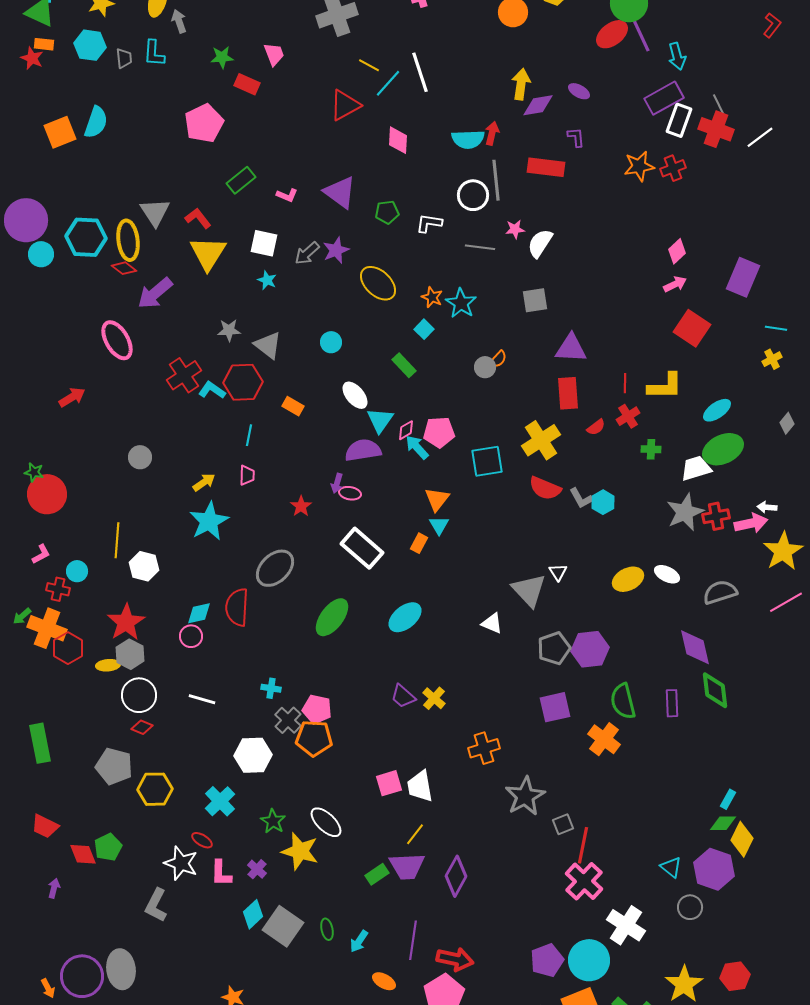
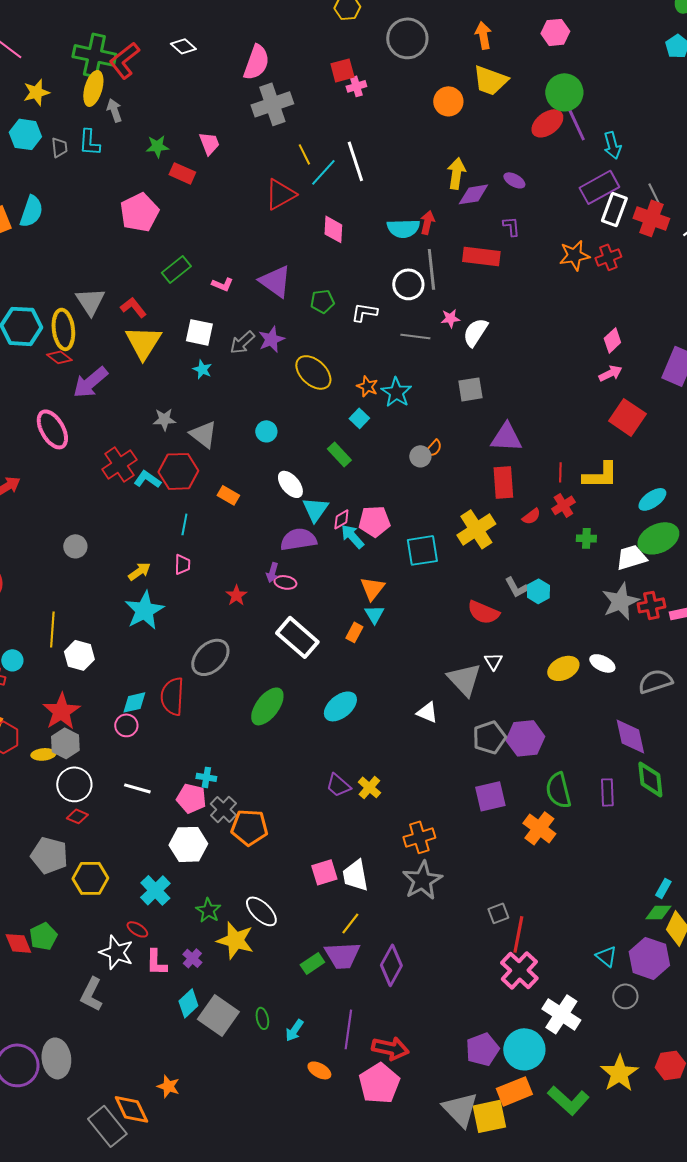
yellow line: (369, 65) -> (304, 154), turned 35
red semicircle: (545, 488) -> (483, 612), moved
pink pentagon: (317, 709) -> (191, 798), moved
gray star: (525, 796) -> (422, 880), moved

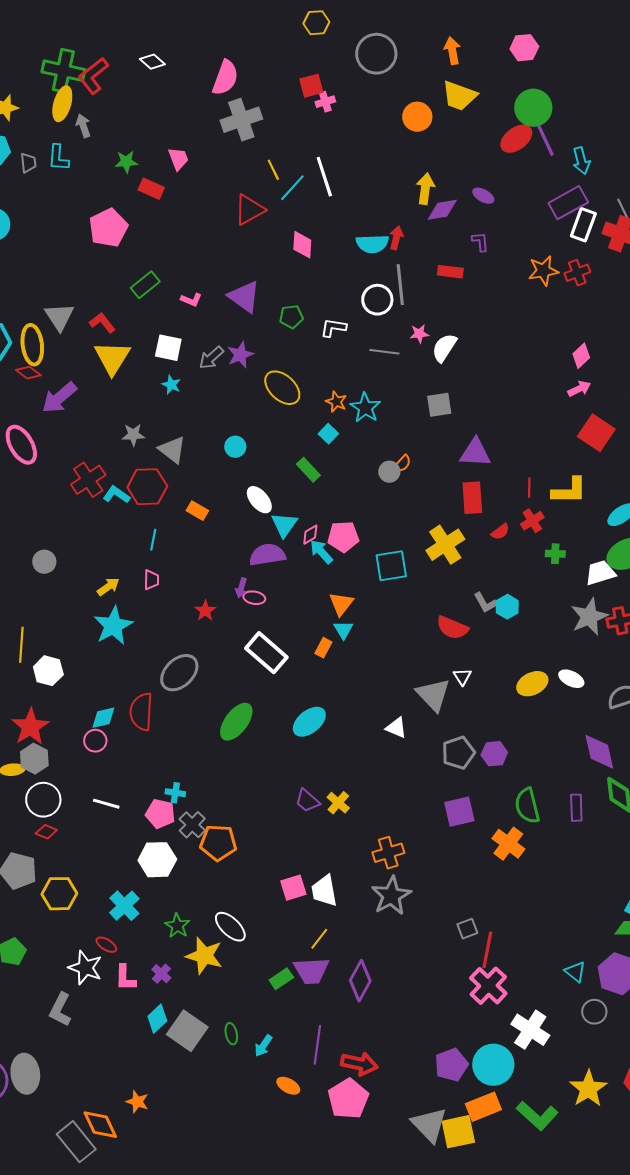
red rectangle: (481, 256) -> (450, 272), size x0.7
purple hexagon: (525, 738) -> (494, 754), size x0.7

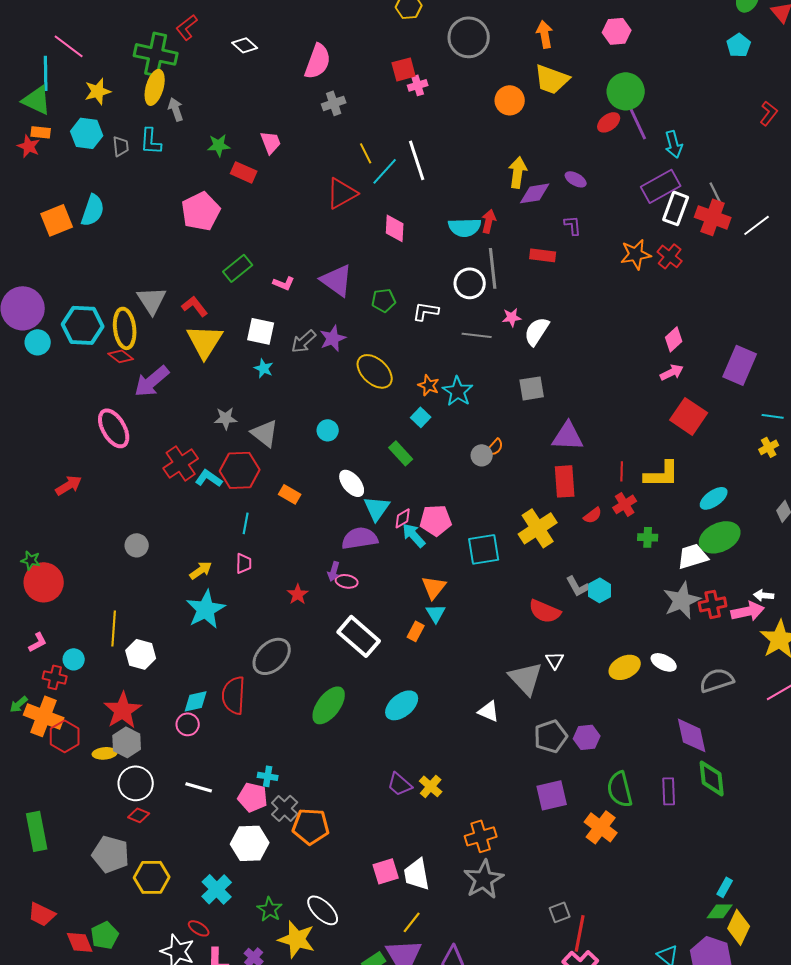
red L-shape: (93, 76) -> (187, 27), moved, size x0.7
gray cross: (241, 120) -> (334, 103), size x0.6
red ellipse: (516, 139) -> (609, 122), size x0.7
red cross: (577, 273) -> (670, 256), turned -30

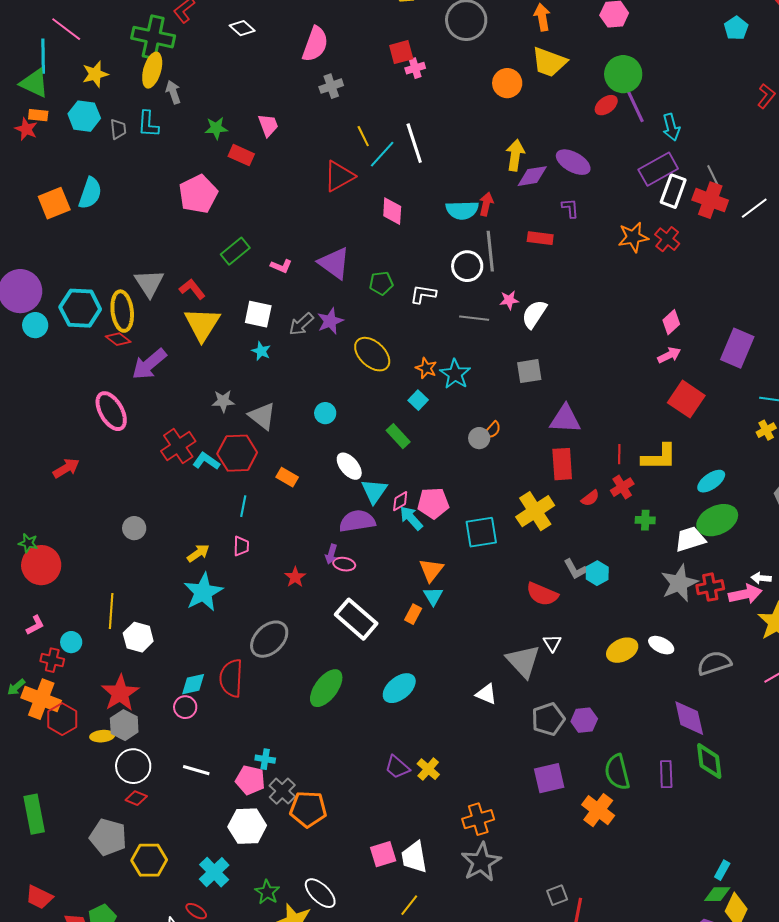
purple ellipse: (576, 179) -> (573, 162), size x1.6

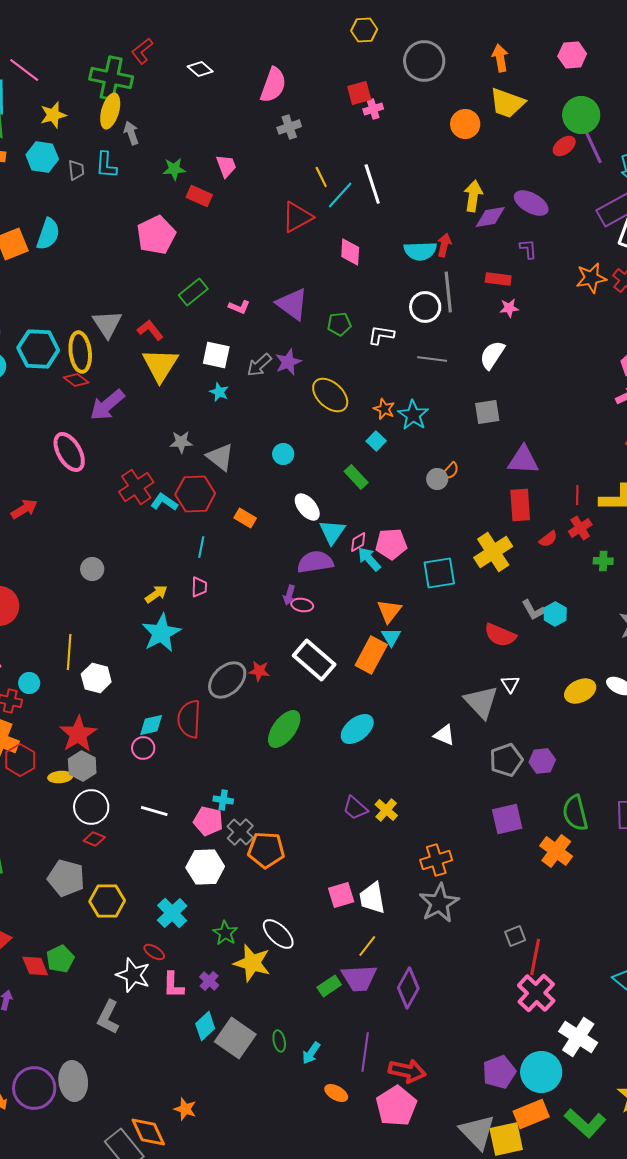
pink star: (509, 300) -> (509, 308), moved
red star: (295, 577) -> (259, 671), moved, turned -30
orange rectangle: (413, 614) -> (371, 655), size x1.8

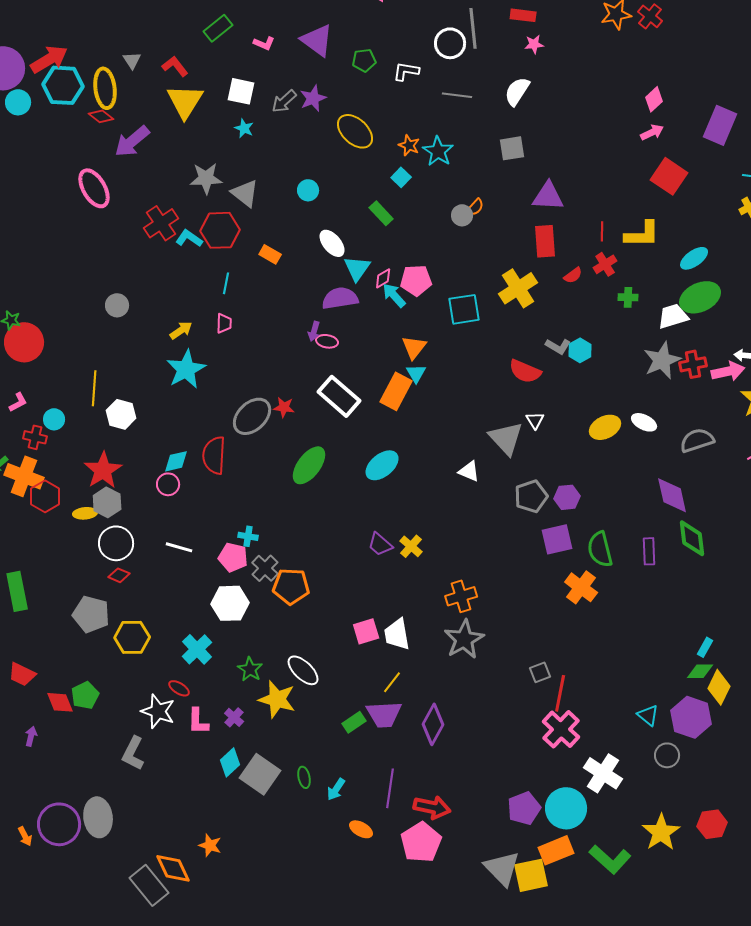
gray triangle: (107, 324) -> (132, 60), size x0.6
gray star: (181, 442) -> (206, 178), size x1.4
red arrow: (24, 509) -> (49, 59), moved, size x1.4
gray L-shape: (533, 610) -> (558, 346), turned -30
purple square: (507, 819) -> (557, 539), moved

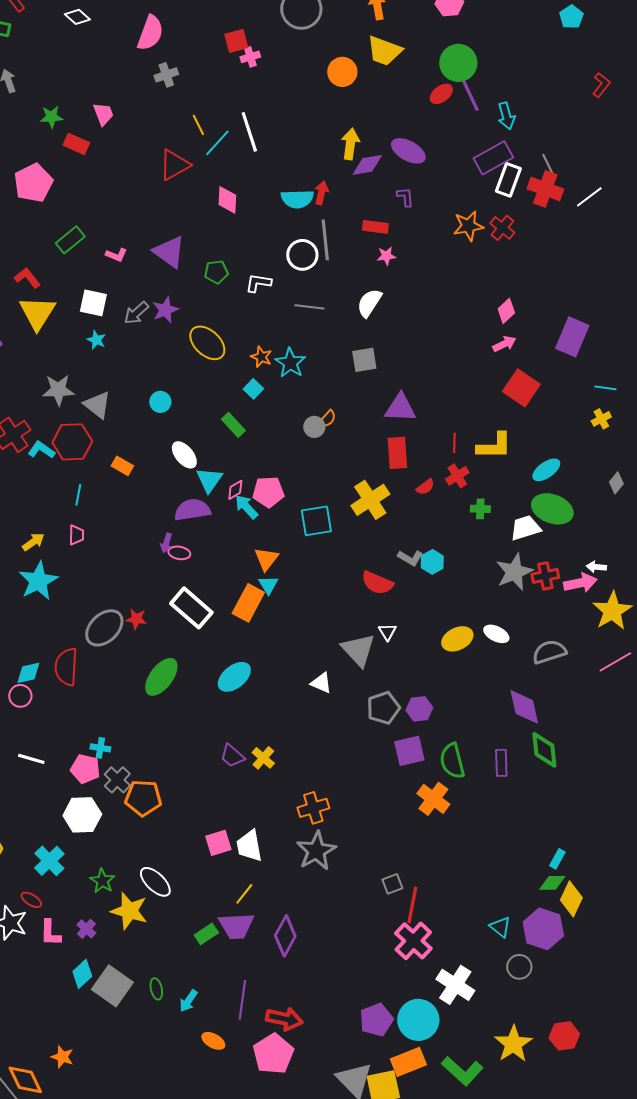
green ellipse: (700, 297) -> (552, 509), turned 45

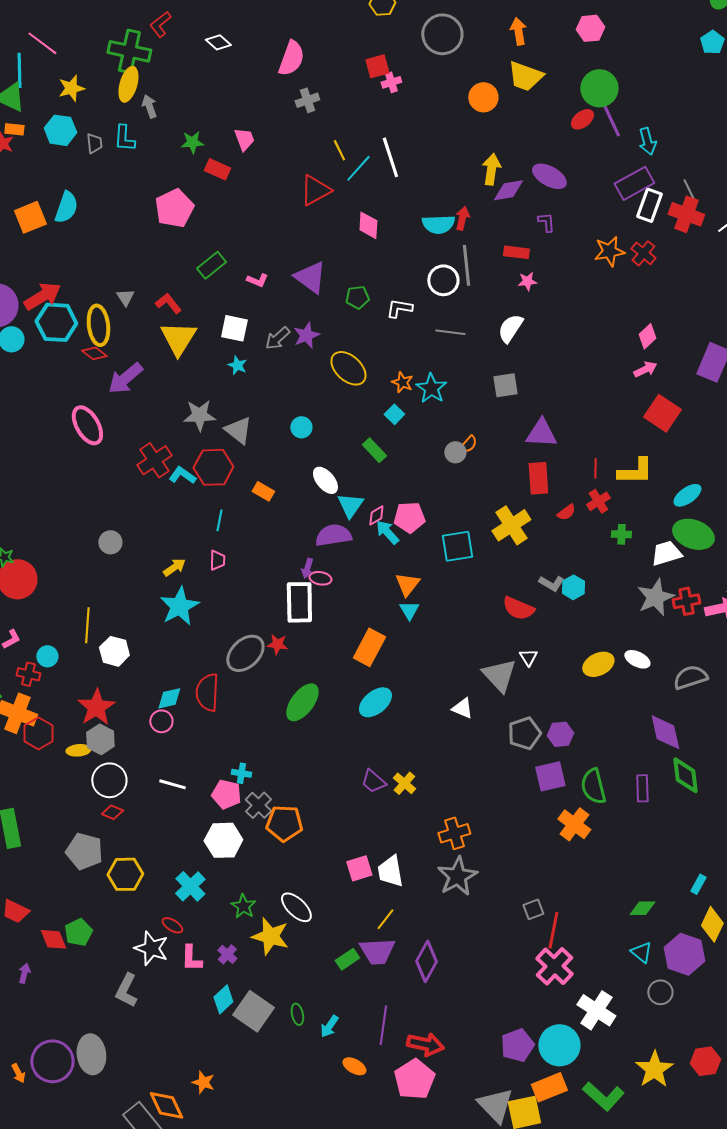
orange rectangle: (248, 603) -> (369, 647), moved
white rectangle: (191, 608) -> (299, 602), moved, turned 48
green diamond: (552, 883) -> (642, 908), moved

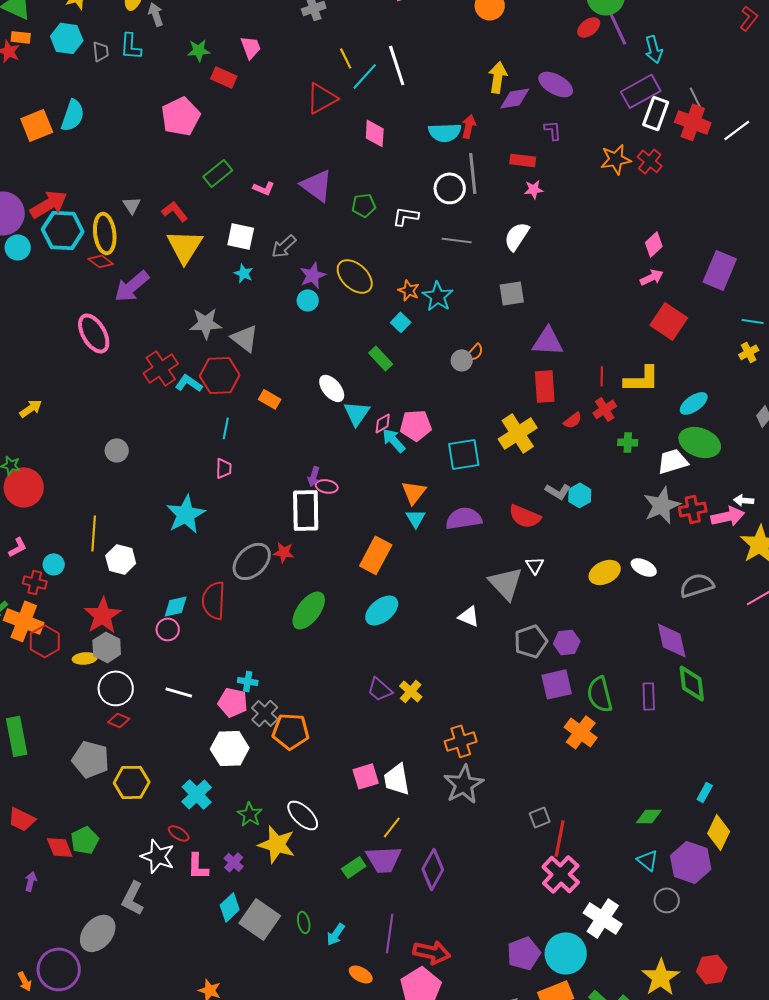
purple star: (306, 335) -> (313, 275), moved
cyan circle: (301, 427) -> (308, 300), moved
purple semicircle: (333, 535) -> (464, 518), moved
yellow arrow: (174, 567) -> (31, 408), moved
gray ellipse: (91, 1054) -> (98, 933), moved, turned 48

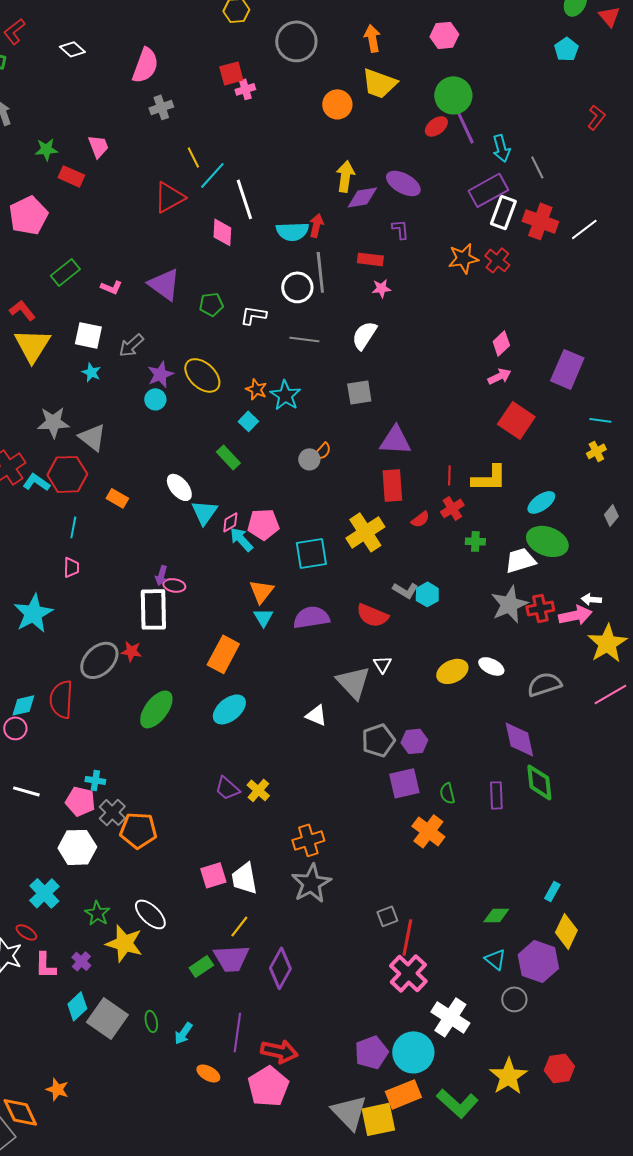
white line: (397, 65) -> (244, 199), moved
gray line: (696, 98) -> (537, 167), moved
green semicircle: (600, 694) -> (447, 793), size x0.6

